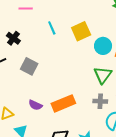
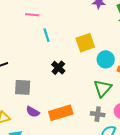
cyan line: (52, 28) -> (47, 35), moved
black cross: (13, 38) -> (58, 68), moved
gray square: (29, 66) -> (23, 87), moved, turned -30

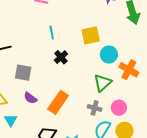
cyan line: (47, 35) -> (52, 32), moved
orange rectangle: (61, 113) -> (58, 102), turned -45

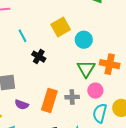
orange cross: (129, 70) -> (110, 64), moved
gray cross: (95, 108) -> (72, 97), moved
pink circle: (119, 108) -> (95, 91), moved

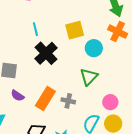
black cross: (39, 57) -> (46, 53), size x1.6
orange cross: (110, 64) -> (118, 32), moved
pink circle: (95, 91) -> (110, 102), moved

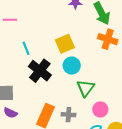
cyan circle: (94, 48) -> (72, 66), moved
purple semicircle: (18, 96) -> (10, 113), moved
pink circle: (110, 102) -> (100, 109), moved

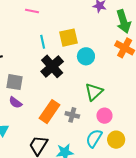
yellow square: (65, 44) -> (69, 38), moved
cyan circle: (72, 66) -> (86, 56), moved

